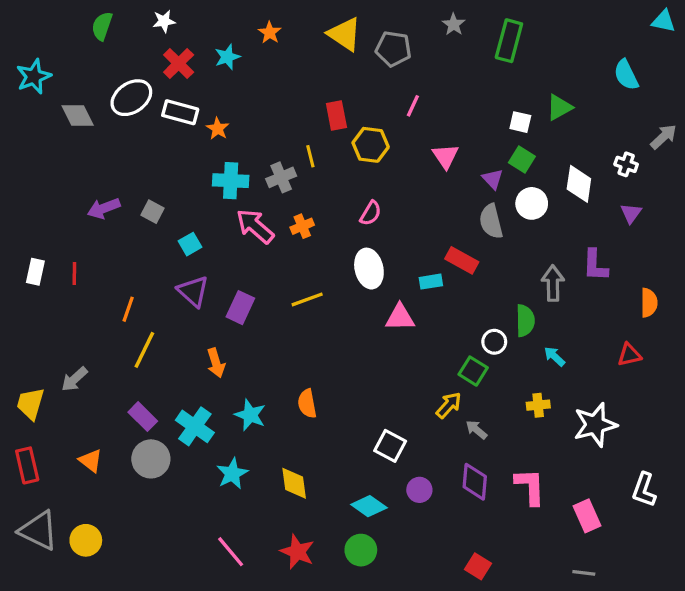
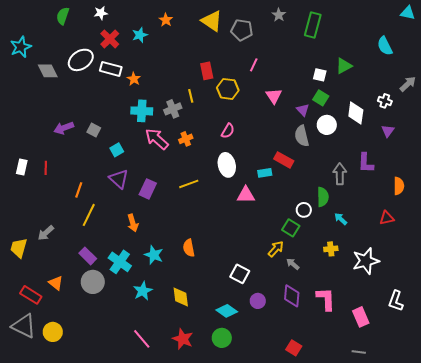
red rectangle: (27, 465) -> (31, 295), moved, turned -45

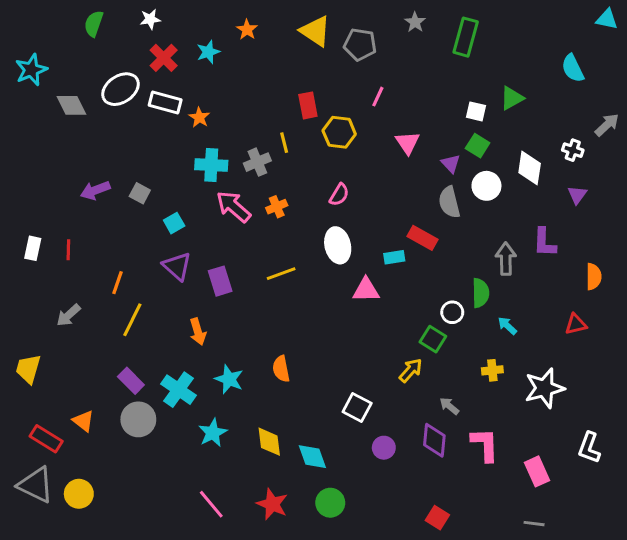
purple rectangle: (148, 189) -> (220, 281), turned -42
gray arrow: (46, 233) -> (68, 315), moved
gray arrow: (293, 264) -> (449, 406), moved
cyan diamond: (227, 311) -> (312, 457), moved, turned 35

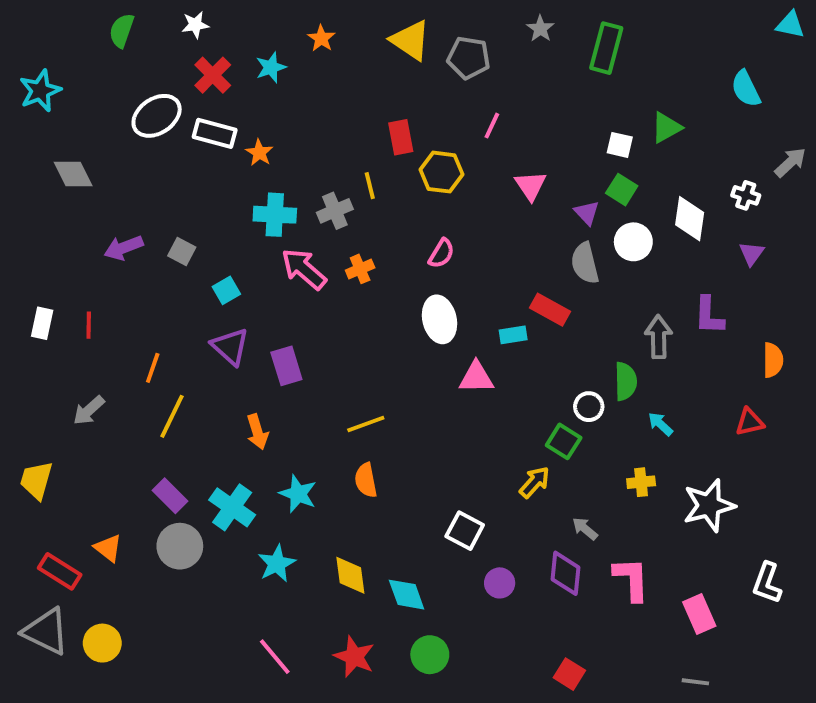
gray diamond: (71, 105) -> (73, 174), moved
yellow line: (281, 274) -> (366, 424), moved

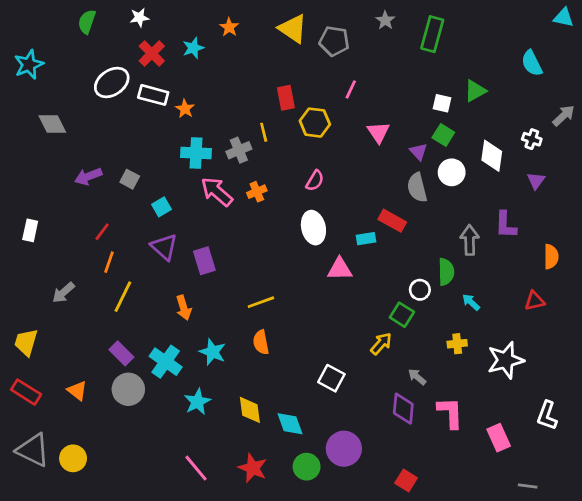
red line: (89, 325) -> (102, 232), moved, turned 36
red rectangle: (60, 571) -> (26, 392), moved
purple circle: (500, 583) -> (344, 449), moved, size x1.6
gray line: (695, 682) -> (528, 486), moved

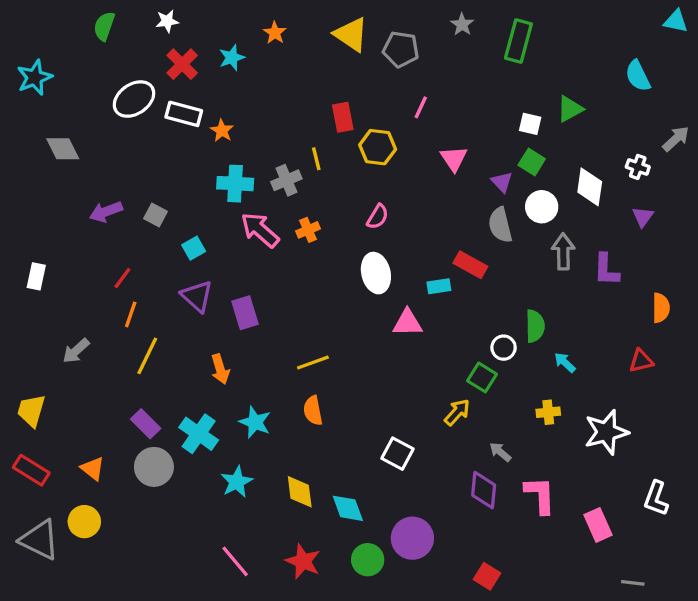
gray arrow: (470, 240) -> (563, 251), moved
yellow circle: (73, 458) -> (84, 522), moved

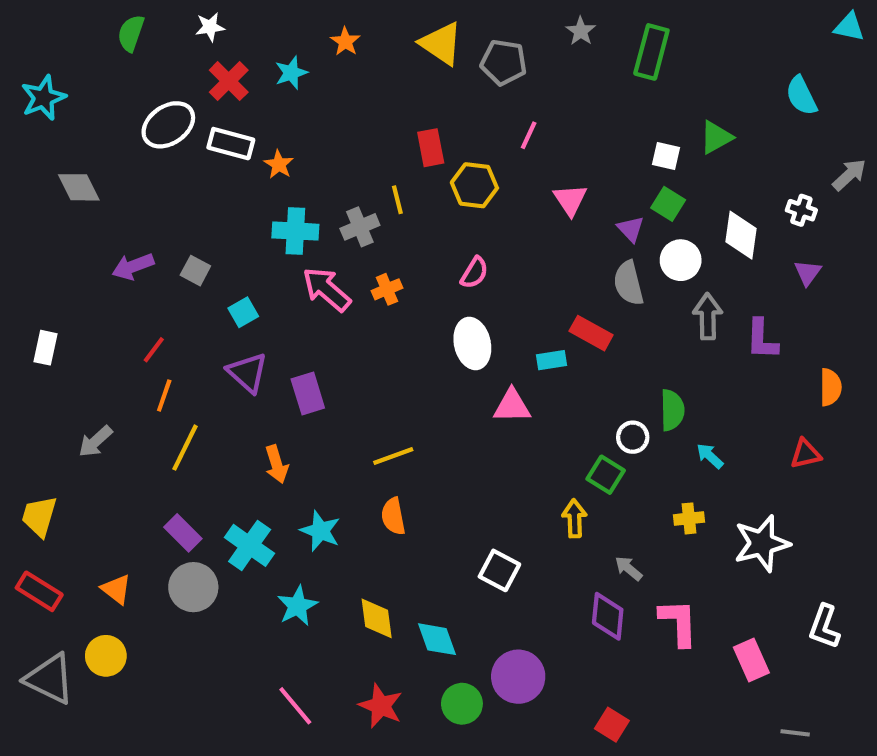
yellow arrow: (457, 412) -> (574, 518), turned -44

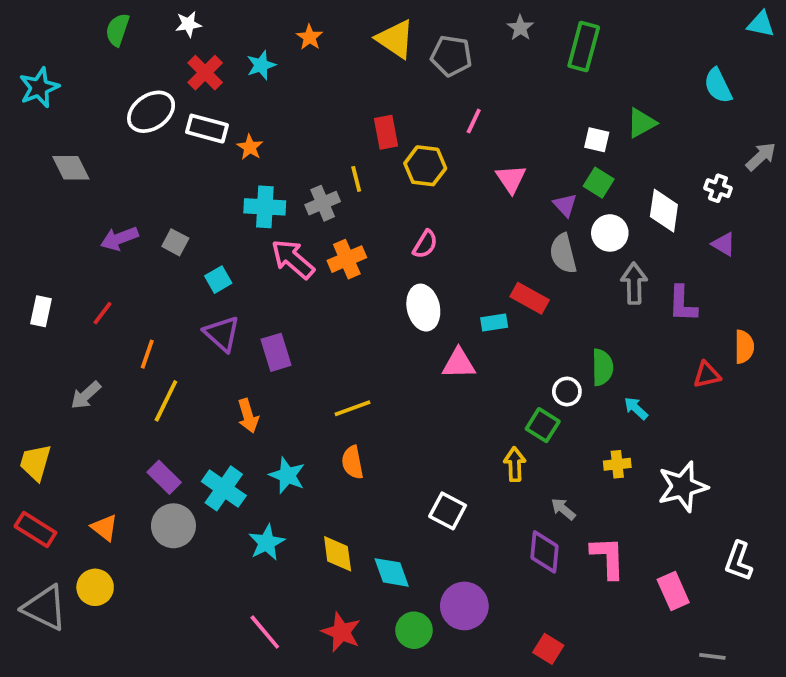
purple triangle: (808, 273) -> (724, 244), turned -35
orange cross: (387, 289) -> (347, 259), size x1.4
red line: (154, 350) -> (103, 313), moved
red triangle: (806, 454) -> (707, 375), moved

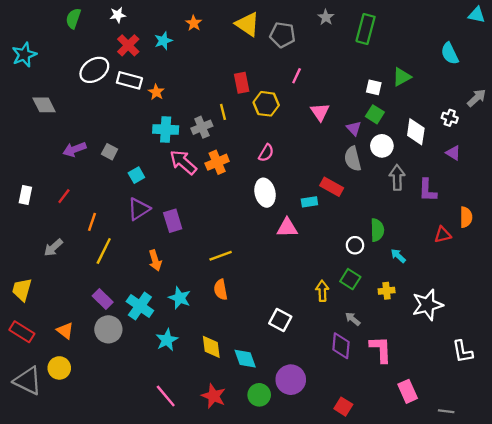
purple triangle: (222, 334) -> (139, 209), turned 45
green square: (543, 425) -> (350, 279), moved
white L-shape: (738, 561) -> (463, 352), turned -30
pink rectangle: (673, 591) -> (408, 391), moved

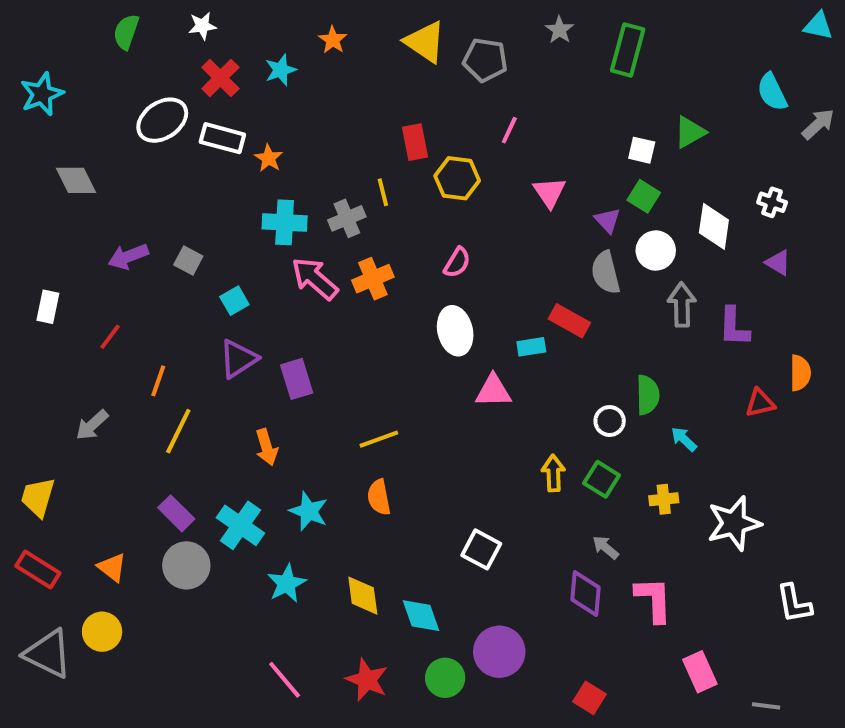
gray arrow: (477, 98) -> (818, 124), moved
white rectangle: (25, 195) -> (48, 307), moved
yellow arrow: (322, 291) -> (553, 473), moved

